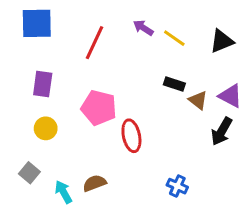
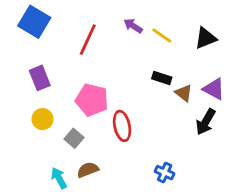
blue square: (37, 23) -> (34, 22), turned 32
purple rectangle: (43, 84) -> (40, 78), turned -30
gray square: (29, 173) -> (74, 138), moved

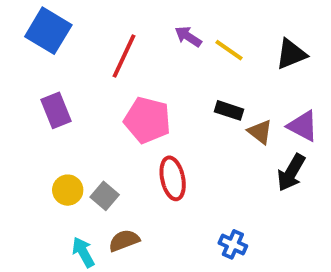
pink pentagon: (92, 100) -> (147, 120), moved
yellow circle: (43, 119) -> (68, 190), moved

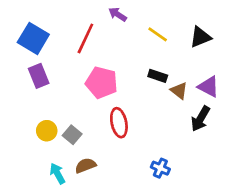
blue square: (48, 31) -> (33, 38), moved
purple arrow: (188, 37) -> (118, 14), moved

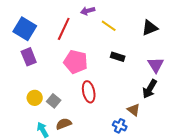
purple arrow: (118, 14) -> (88, 11), turned -48
yellow line: (158, 34) -> (109, 26), moved
purple triangle: (209, 87) -> (156, 65), turned 30
brown triangle: (179, 91) -> (134, 110), moved

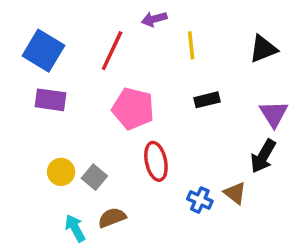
yellow line: (109, 26) -> (191, 45), turned 49
purple rectangle: (29, 57) -> (51, 100), turned -60
black rectangle: (118, 57) -> (207, 100), turned -32
blue cross: (120, 126) -> (200, 200), moved

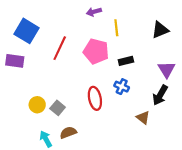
red line: (112, 51) -> (60, 48), moved
purple rectangle: (51, 100) -> (15, 61), moved
pink pentagon: (133, 109) -> (96, 51), moved
blue cross: (200, 200) -> (122, 87), moved

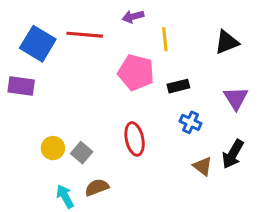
red line: (60, 48) -> (85, 35), moved, turned 70
blue cross: (122, 87) -> (190, 122), moved
black arrow: (160, 95) -> (233, 154), moved

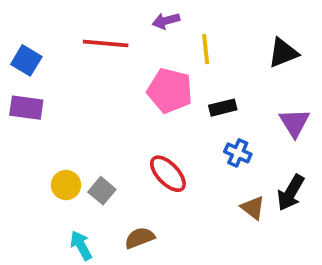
blue square: (38, 44) -> (26, 60), moved, size x0.7
red ellipse: (135, 139) -> (168, 174), turned -32
brown semicircle: (97, 187) -> (140, 238), moved

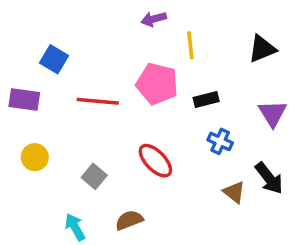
red line: (106, 43) -> (98, 101), moved
blue square: (26, 60) -> (54, 59), moved
yellow circle: (66, 185) -> (35, 157), moved
black arrow: (291, 193) -> (269, 178), turned -68

